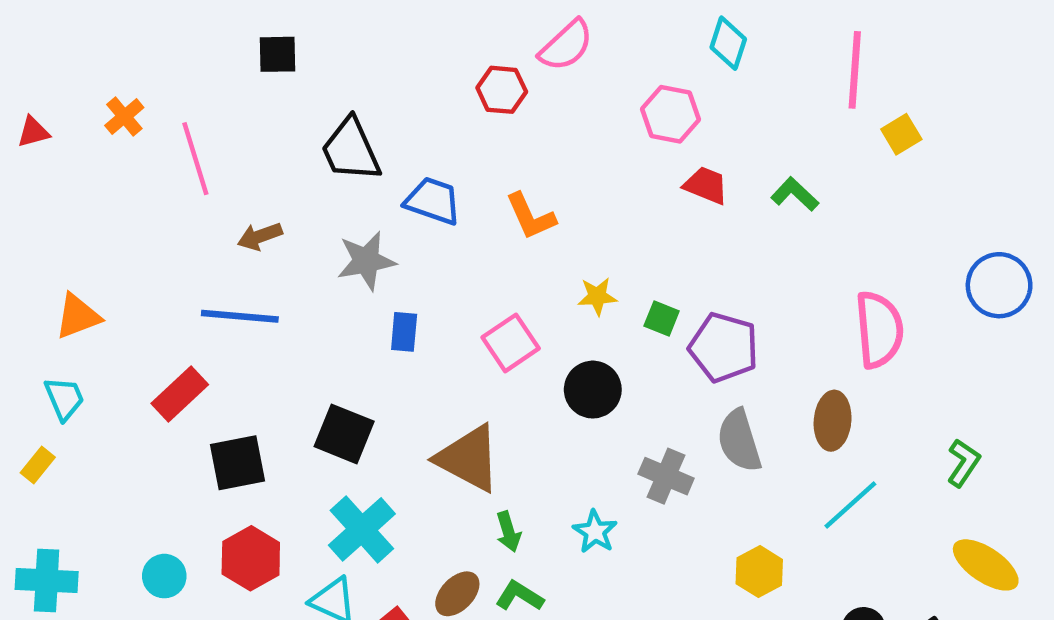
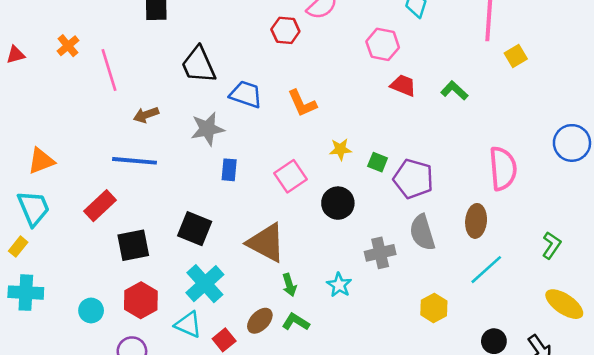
cyan trapezoid: (64, 398) -> (33, 208), size x1.4
gray cross: (666, 476) -> (380, 253), turned -36
cyan cross: (47, 580) -> (26, 293), moved

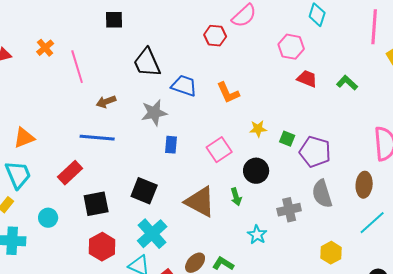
green arrow: (289, 285) -> (236, 197), moved
cyan circle: (91, 310) -> (48, 218), moved

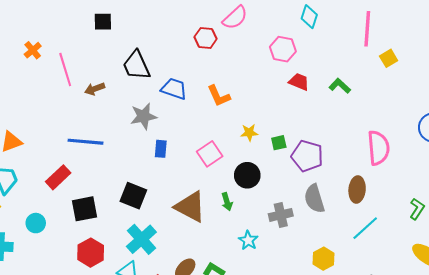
brown arrow: (106, 102) -> (95, 89), moved
green square: (287, 139) -> (279, 143), turned -35

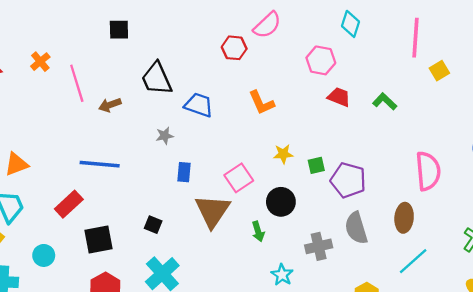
orange L-shape: (219, 96) -> (262, 103), moved
gray star: (144, 116) -> (165, 136), size x0.6
black square: (133, 196) -> (153, 225), size x0.6
brown triangle: (190, 207) -> (212, 211), moved, turned 36

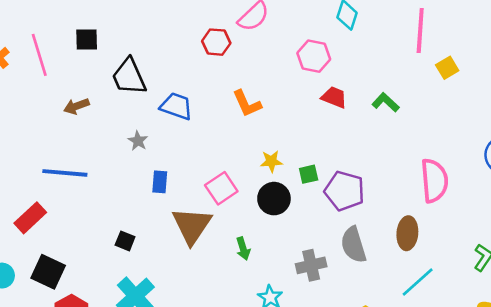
black square: (119, 30) -> (87, 39), moved
pink line: (77, 83) -> (39, 55), moved
gray star: (165, 136) -> (138, 141), turned -30
black circle: (281, 202) -> (274, 199), moved
black square: (98, 239) -> (48, 272), moved, turned 36

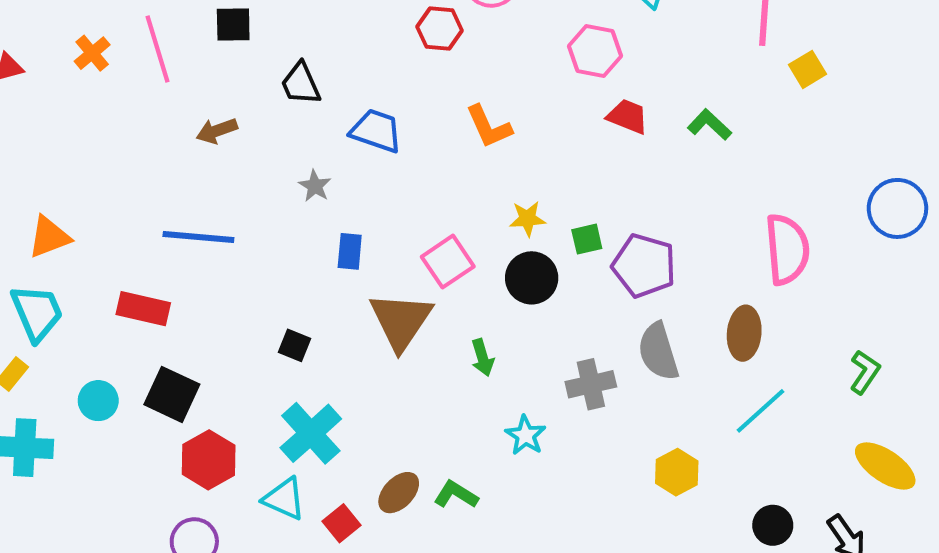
black trapezoid: (129, 77) -> (301, 84), size x0.7
red rectangle: (30, 218) -> (143, 309), turned 56

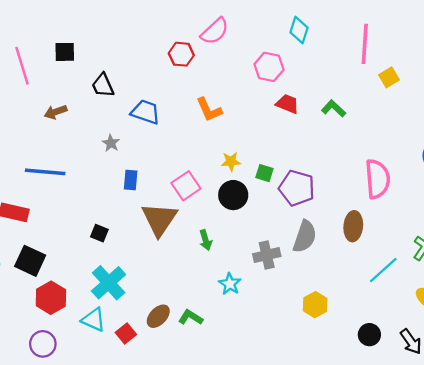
green square: (587, 239) -> (264, 173), turned 30
gray semicircle: (658, 352) -> (305, 237), turned -144
cyan line: (761, 411) -> (383, 270), moved

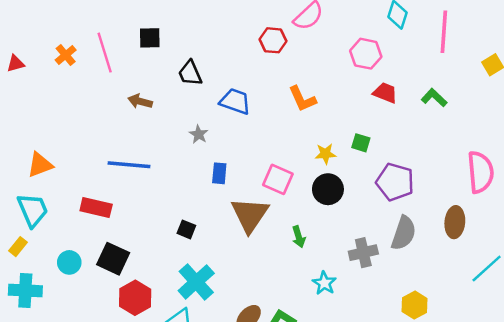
pink line: (365, 44) -> (444, 32), moved
brown arrow: (56, 112) -> (140, 101), turned 35
green square: (264, 173) -> (361, 143), moved
pink square: (186, 186) -> (278, 179), turned -32

